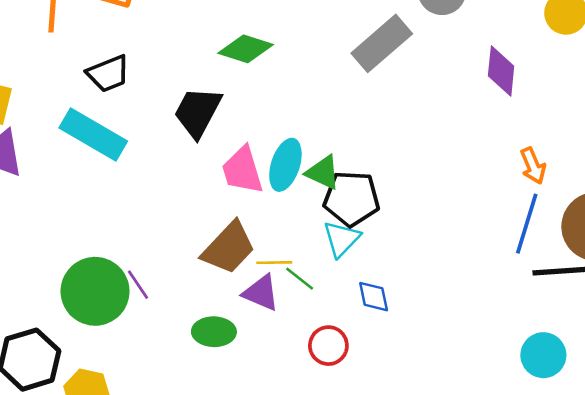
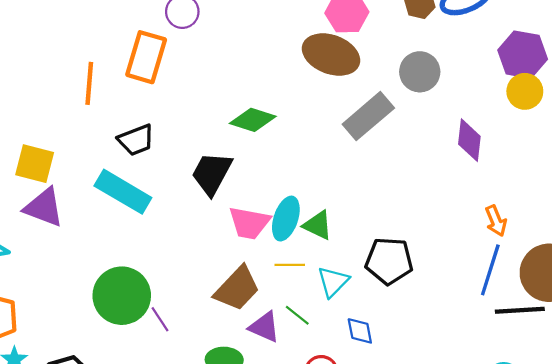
pink trapezoid: (242, 170) -> (249, 223), turned -63
black pentagon: (352, 199) -> (389, 261), moved
yellow line: (274, 263) -> (290, 265), moved
green circle: (95, 291) -> (122, 296), moved

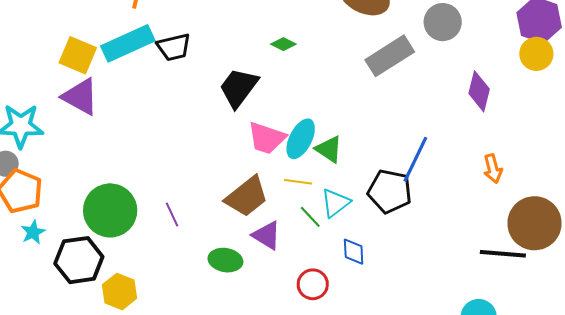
green diamond: (253, 120) -> (283, 44), size x0.6
cyan rectangle: (123, 192) -> (128, 43), moved, turned -63
blue line: (490, 270) -> (415, 159), moved
green circle: (122, 296) -> (110, 210), moved
green line: (297, 315) -> (310, 217), moved

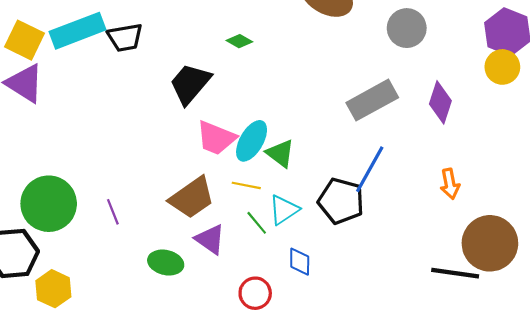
gray rectangle: (390, 56) -> (372, 100), moved

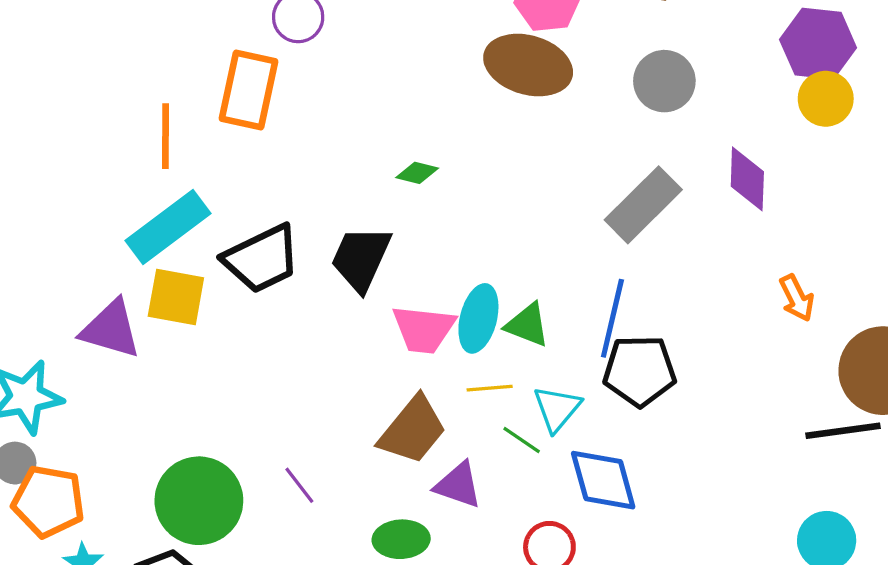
black trapezoid: (125, 37) -> (262, 259), moved, size x1.4
yellow square: (25, 40) -> (176, 297), moved
blue line: (370, 169) -> (612, 318), moved
blue diamond: (300, 262) -> (603, 480), size x1.6

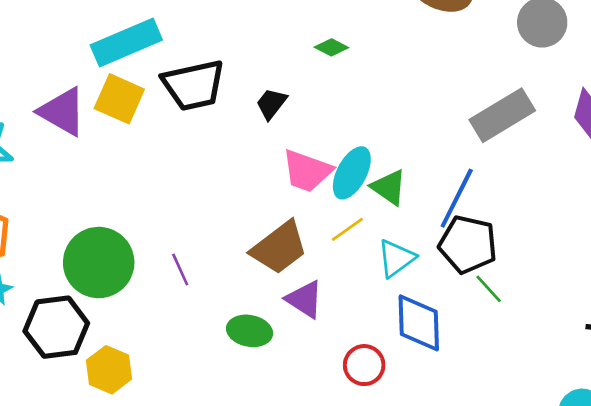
black trapezoid: (361, 258) -> (271, 104), size x0.6
yellow line: (490, 388) -> (347, 229), turned -44
green line: (522, 440) -> (489, 289), moved

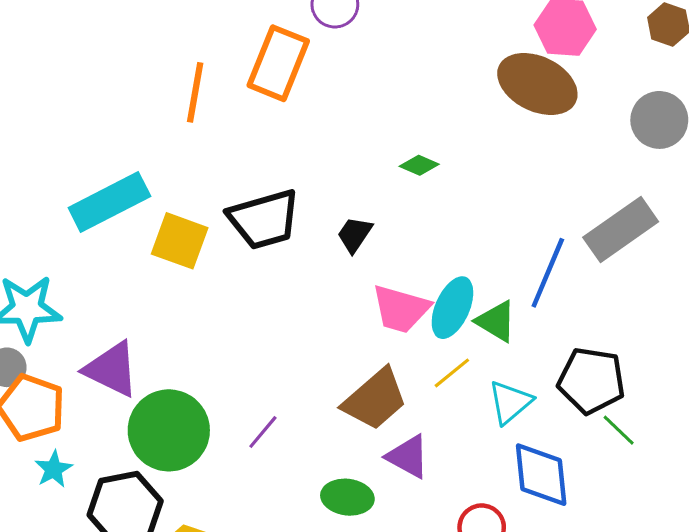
cyan rectangle: (126, 43) -> (109, 202), moved
purple triangle: (62, 112) -> (112, 369), moved
blue line: (457, 198) -> (548, 273), moved
purple line: (180, 269) -> (263, 432), turned 68

